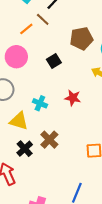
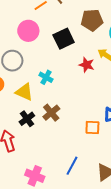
black square: (54, 61) -> (64, 39), size x1.5
red star: (73, 98) -> (87, 65), moved

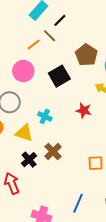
brown pentagon: (92, 20) -> (86, 55), turned -30
red star: (87, 65) -> (84, 111), moved

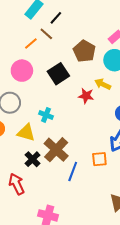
red star: (84, 111) -> (86, 96), moved
brown cross: (53, 151) -> (56, 150), size x1.4
blue line: (78, 203) -> (73, 172), moved

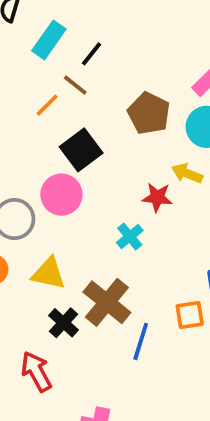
pink circle: (22, 71) -> (61, 195), moved
black square: (58, 74) -> (81, 150), moved
cyan cross: (46, 115) -> (130, 236), moved, turned 32

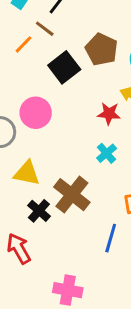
black square: (81, 150) -> (64, 67), moved
cyan cross: (130, 236) -> (107, 153), moved
blue line: (141, 341) -> (111, 238), moved

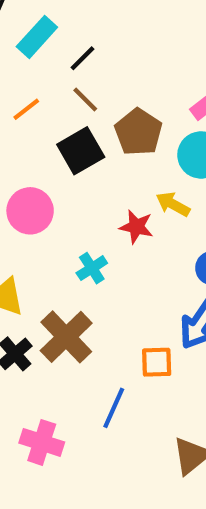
brown line: (45, 29) -> (85, 99), moved
cyan cross: (107, 153) -> (92, 268), moved
pink cross: (68, 290) -> (42, 442), moved

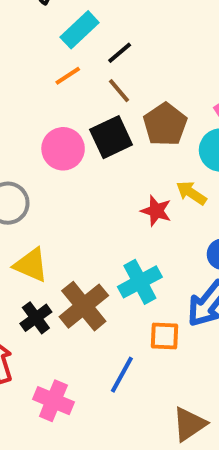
orange line: (26, 109) -> (68, 76), moved
pink circle: (30, 211) -> (63, 149), moved
cyan cross: (92, 268) -> (140, 282), moved, size x1.5

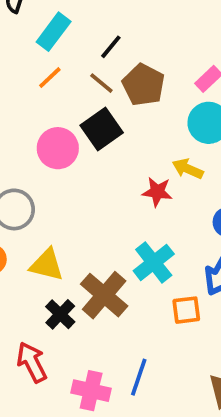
black line: (120, 53) -> (111, 47), moved
brown pentagon: (165, 124) -> (143, 85), moved
blue line: (122, 375) -> (139, 377), moved

